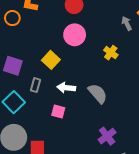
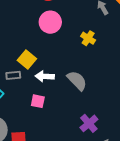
yellow square: (51, 60) -> (27, 59), moved
gray rectangle: (35, 85) -> (13, 75), turned 72

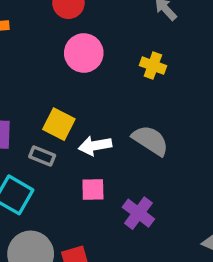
gray rectangle: (13, 75) -> (42, 156), turned 40
purple cross: (89, 123) -> (138, 213), moved

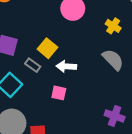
gray semicircle: (150, 140) -> (113, 60), moved
purple cross: (138, 213) -> (115, 116), moved, turned -30

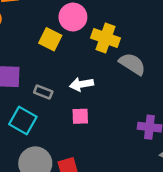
yellow cross: (113, 26) -> (106, 38), moved, size x1.5
yellow square: (47, 48) -> (50, 39), moved

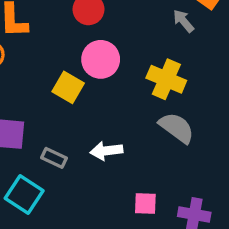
yellow cross: (106, 38) -> (166, 79), moved
pink square: (80, 116) -> (145, 203), moved

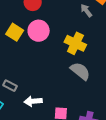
yellow square: (68, 87) -> (15, 32), moved
white arrow: (106, 151) -> (33, 101), moved

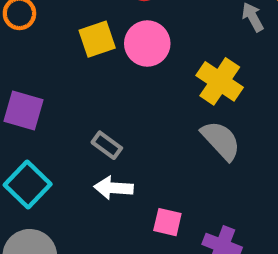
yellow square: (15, 32) -> (97, 39), turned 30
gray rectangle: (10, 86) -> (107, 145), moved

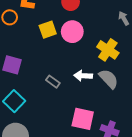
white arrow: (114, 188) -> (83, 76), moved
pink square: (167, 222) -> (83, 119), size x1.6

